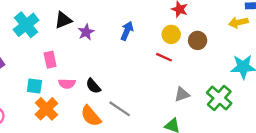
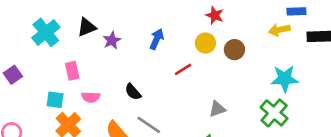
red line: (164, 57) -> (183, 69), moved, turned -56
black semicircle: (93, 86) -> (133, 92), moved
green cross: (219, 98) -> (274, 113), moved

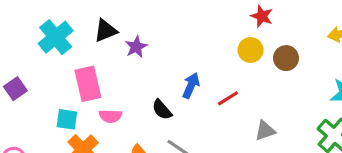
blue arrow: (157, 39) -> (191, 85), moved
red line: (183, 69) -> (228, 98), moved
pink rectangle: (72, 71) -> (88, 84), size x1.5

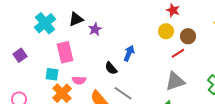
red line: (228, 98) -> (178, 53), moved
pink semicircle: (110, 116) -> (79, 80), moved
gray triangle: (265, 131) -> (175, 81), size x1.5

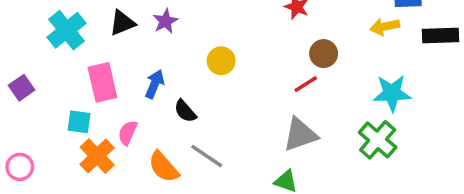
purple star: (95, 29) -> (165, 21), moved
yellow circle: (166, 31) -> (221, 61), moved
blue arrow: (129, 53) -> (155, 84), moved
pink semicircle: (79, 80) -> (128, 133), turned 112

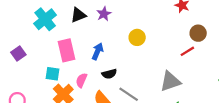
black semicircle: (185, 111) -> (109, 74), moved, turned -64
gray triangle: (300, 134) -> (170, 81), moved

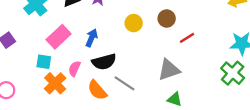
brown circle: (198, 33) -> (167, 19), moved
pink rectangle: (66, 50) -> (59, 37), turned 60
black semicircle: (109, 74) -> (104, 62), size x1.5

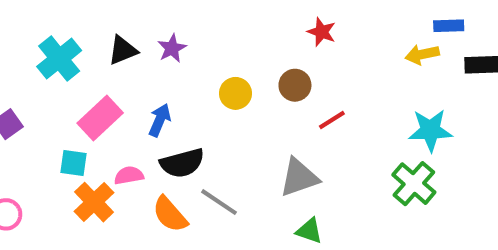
pink semicircle: (74, 69) -> (129, 175), turned 56

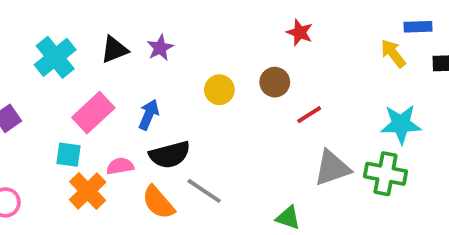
yellow arrow: (422, 54) -> (393, 53), turned 64
gray triangle: (299, 177) -> (332, 168), moved
green cross: (414, 184) -> (386, 174), turned -30

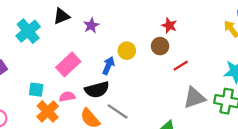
red star: (300, 32) -> (169, 25), moved
black triangle: (114, 50) -> (61, 16), moved
pink rectangle: (93, 113) -> (68, 64), moved
blue arrow: (149, 115) -> (108, 66), moved

